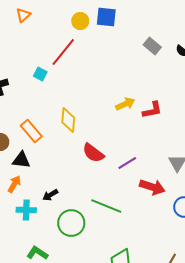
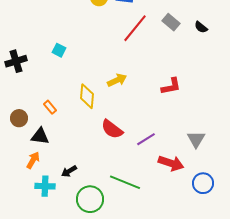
red line: (63, 52) -> (135, 28), moved
yellow arrow: (125, 104) -> (117, 80), moved
orange rectangle: (31, 131) -> (50, 107), size x0.6

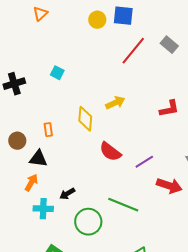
orange rectangle: (50, 107) -> (48, 130), turned 32

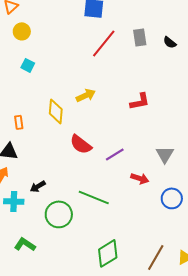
yellow circle: (97, 20) -> (22, 31), moved
gray rectangle: (169, 45) -> (140, 37), turned 42
red arrow: (169, 186) -> (140, 178), size x0.7

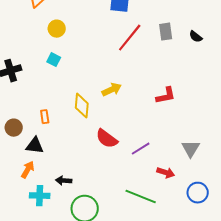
yellow circle: (22, 31) -> (57, 29), moved
black arrow: (38, 186) -> (64, 181), turned 35
green line: (94, 197) -> (141, 197), moved

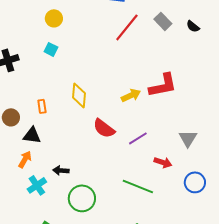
gray rectangle: (166, 32) -> (163, 21), turned -36
yellow arrow: (112, 90) -> (131, 95), moved
red L-shape: (166, 96) -> (163, 85), size x1.4
cyan cross: (40, 196) -> (37, 185), turned -36

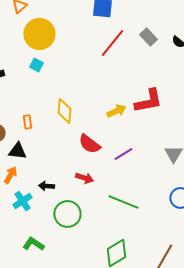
yellow circle: (54, 18) -> (39, 34), size x1.8
red arrow: (163, 162) -> (84, 178), moved

